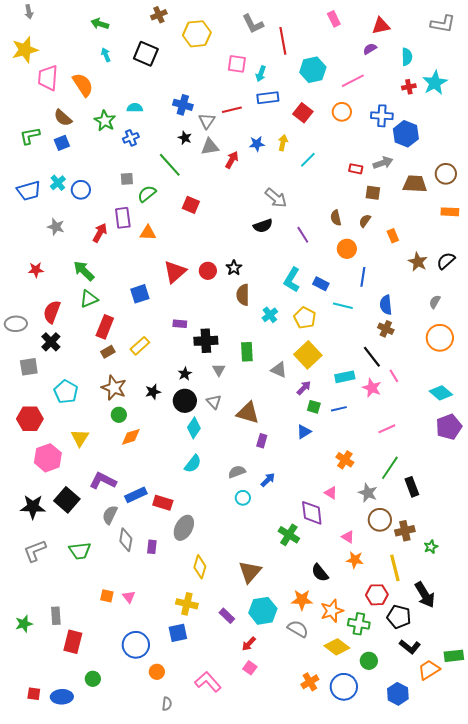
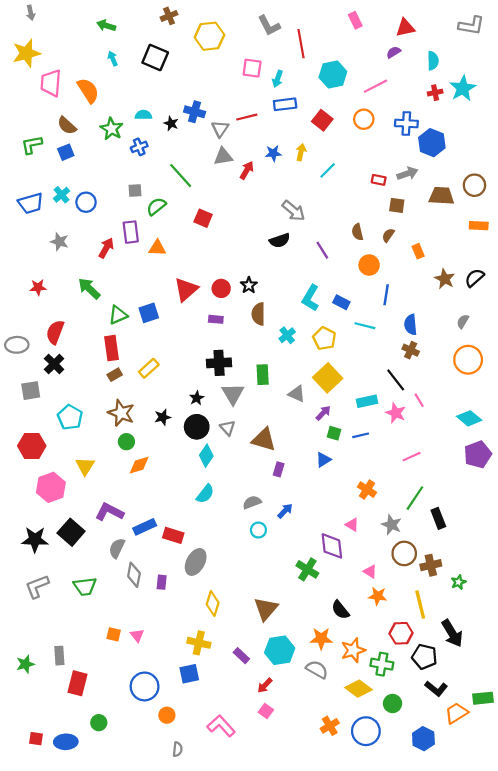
black star: (185, 138) -> (171, 123), moved
green triangle: (89, 299) -> (118, 315), moved
purple rectangle: (180, 324) -> (216, 319), moved
red rectangle: (105, 327) -> (112, 348), turned -30
gray triangle: (219, 370) -> (233, 394), size x1.6

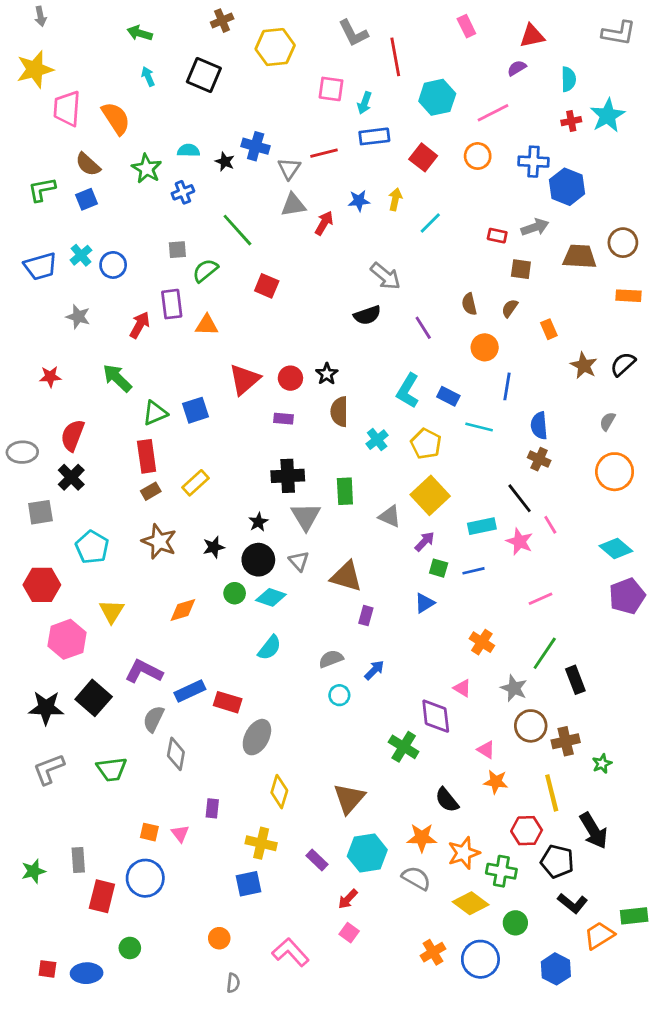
green circle: (126, 442) -> (235, 593), moved
cyan diamond: (206, 456) -> (271, 597), turned 75
purple rectangle: (162, 582) -> (212, 808), moved
blue circle: (145, 686) -> (145, 878), moved

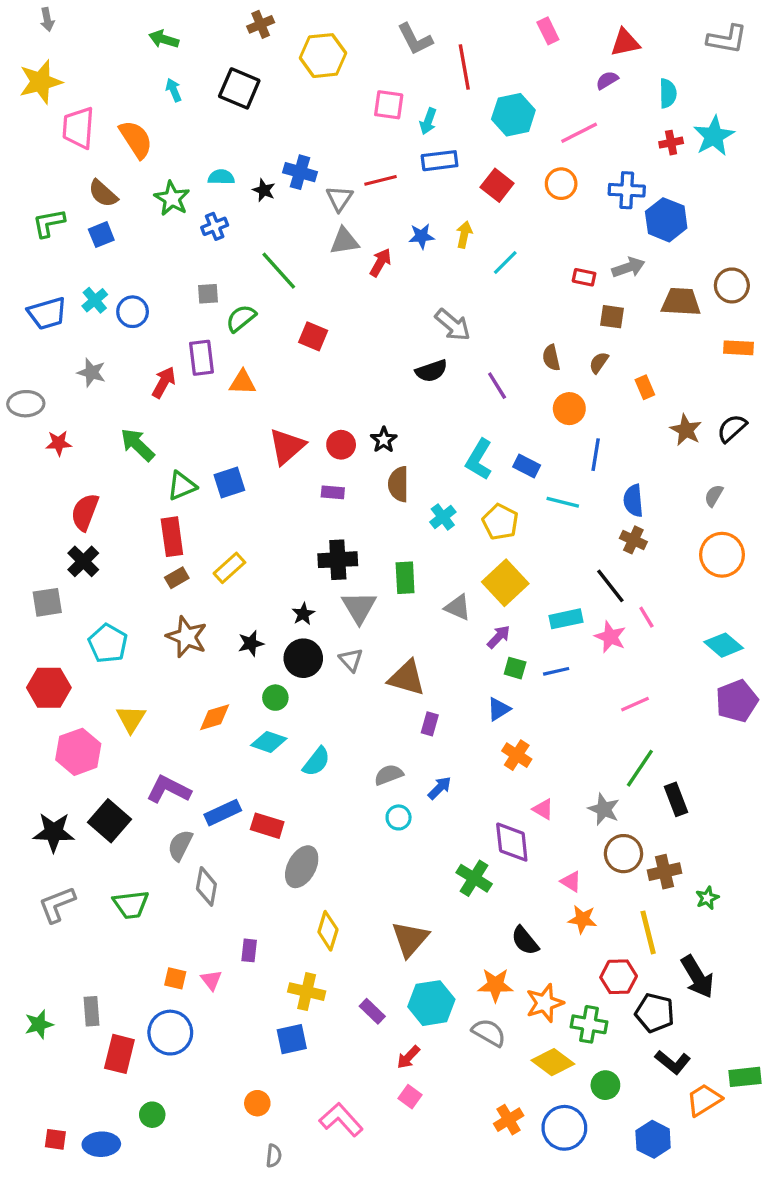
gray ellipse: (22, 452) -> (26, 404), moved
cyan diamond: (271, 597) -> (269, 742), moved
orange cross: (482, 642) -> (517, 755), moved

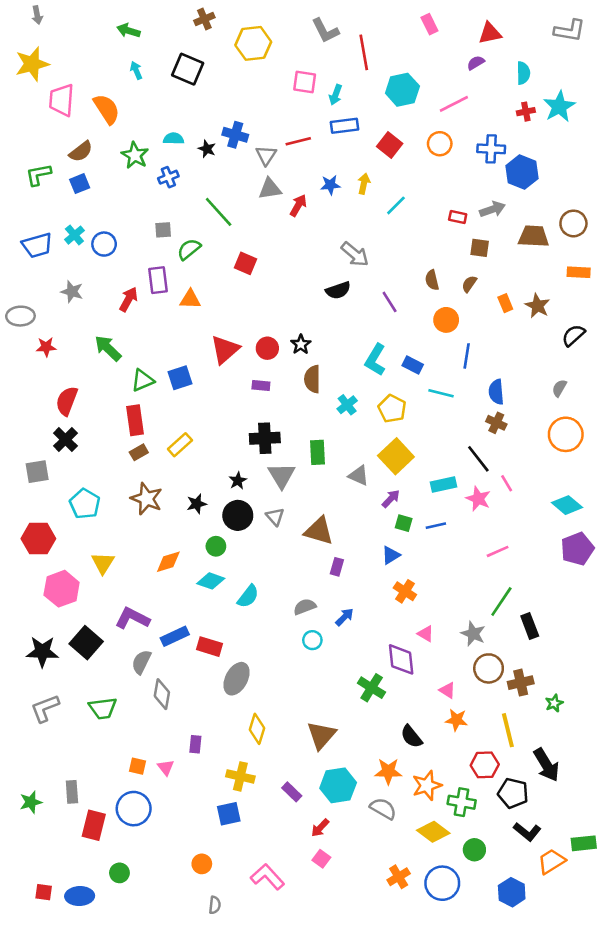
brown semicircle: (103, 194) -> (81, 151), turned -80
brown star: (686, 430) -> (537, 306), moved

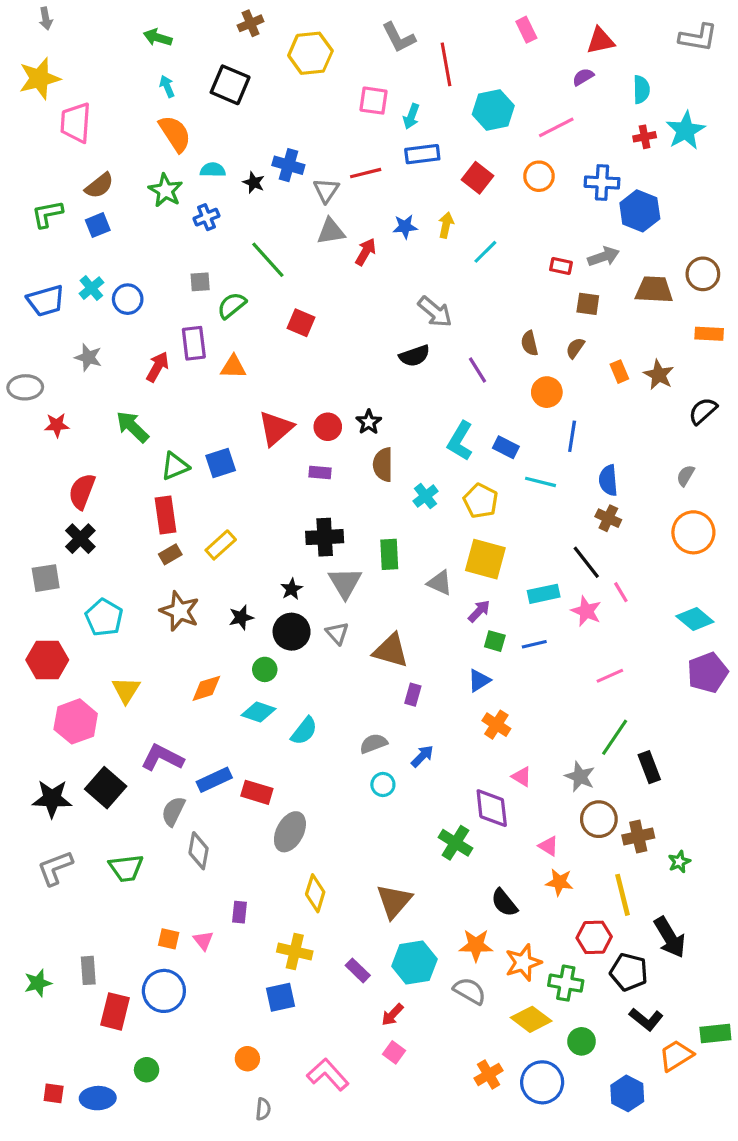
orange semicircle: (107, 109) -> (175, 134), moved
yellow square: (396, 456) -> (485, 559), turned -32

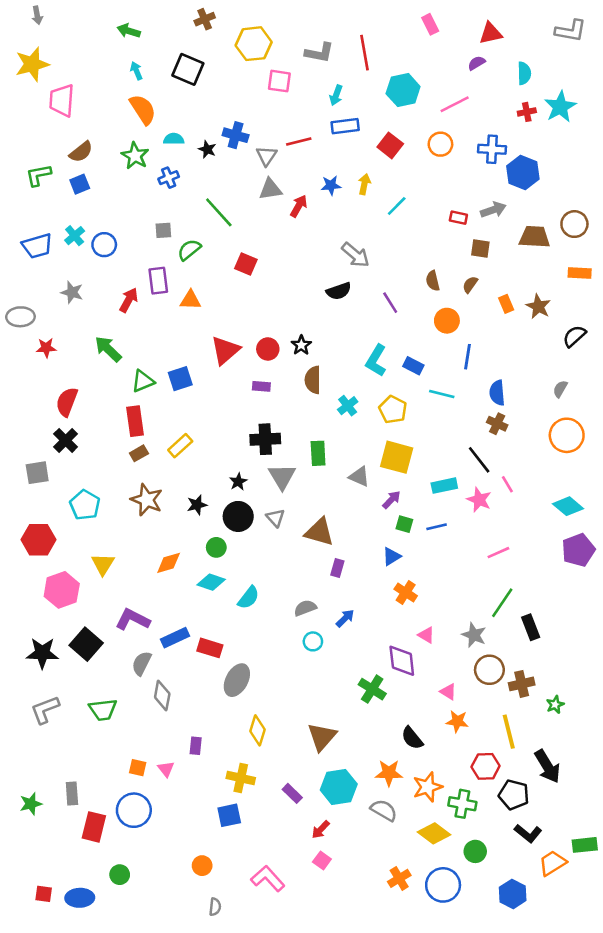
gray L-shape: (399, 38) -> (319, 53), moved, turned -52
pink square: (373, 101) -> (279, 81), moved

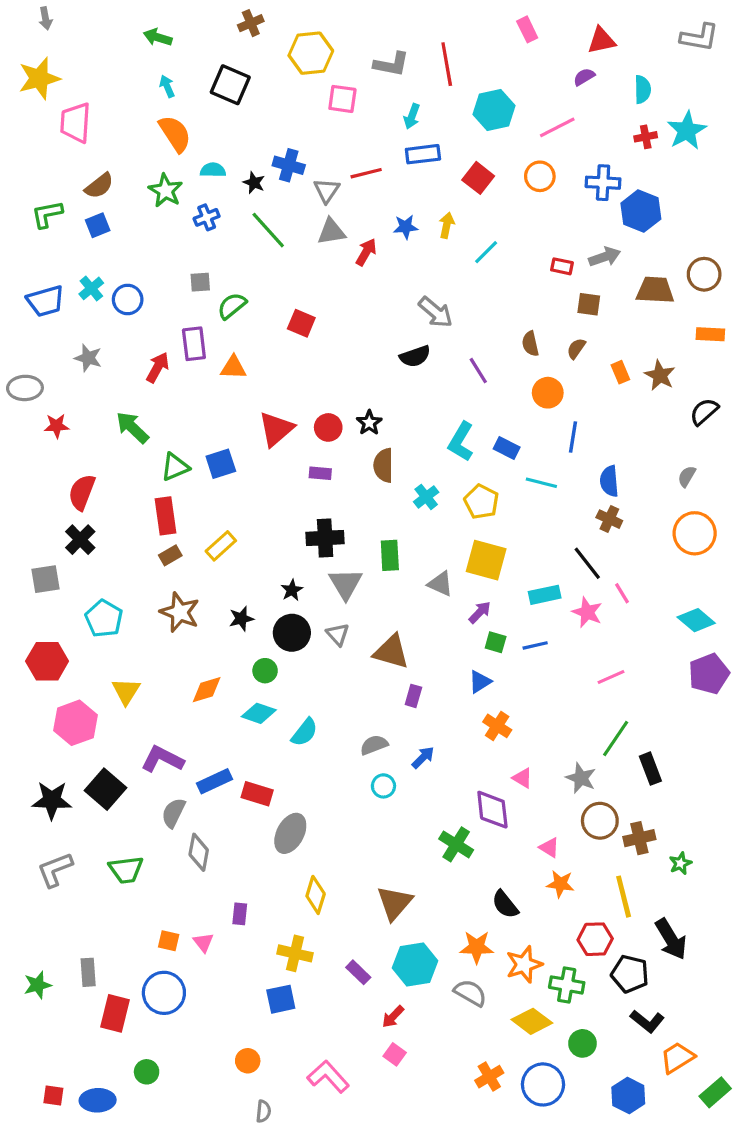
green line: (219, 212) -> (268, 230), moved
green rectangle: (585, 845) -> (715, 1092), moved, turned -35

